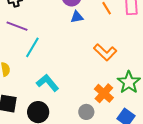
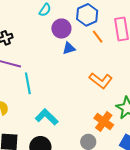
cyan line: (32, 47) -> (28, 83), turned -35

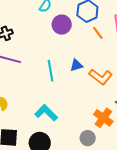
blue triangle: (69, 48) -> (76, 65), moved
cyan line: (28, 83) -> (50, 71), moved

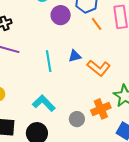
orange cross: (103, 118) -> (101, 109), turned 30
gray circle: (88, 138) -> (77, 119), moved

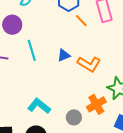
purple circle: (61, 15) -> (12, 25), moved
cyan line: (49, 61) -> (32, 50), moved

